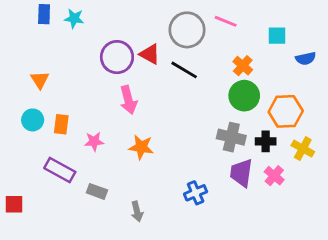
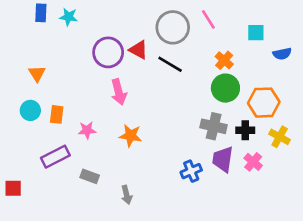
pink line: (226, 21) -> (208, 19), turned 36
purple rectangle: (60, 170) -> (55, 157), turned -56
blue cross: (196, 193) -> (191, 171), moved

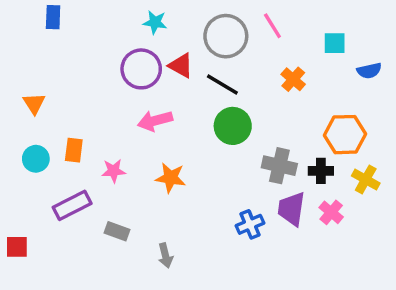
cyan star: (69, 17) -> (155, 22), moved
orange triangle: (37, 74) -> (34, 103), moved
green circle: (225, 88) -> (233, 126), moved
pink arrow: (119, 92) -> (155, 121), turned 90
cyan circle: (30, 110) -> (36, 159), moved

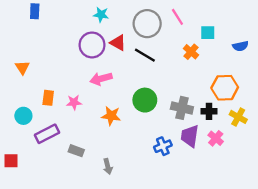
cyan square: (335, 43) -> (208, 33), moved
green circle: (233, 126) -> (145, 100), moved
cyan circle: (36, 159) -> (23, 116), moved
pink star: (114, 171) -> (74, 102), moved

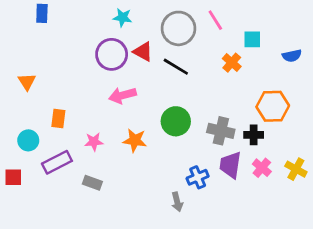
pink star: (74, 102) -> (94, 142), moved
yellow cross: (238, 117) -> (296, 169), moved
red square: (11, 161) -> (13, 177), moved
gray arrow: (108, 166) -> (177, 202), moved

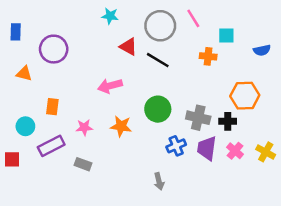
blue rectangle: (42, 13) -> (16, 32), moved
purple circle: (112, 54) -> (54, 49), moved
orange cross: (232, 63) -> (208, 56), turned -35
orange triangle: (27, 82) -> (24, 74), turned -42
blue cross: (198, 177) -> (176, 146), moved

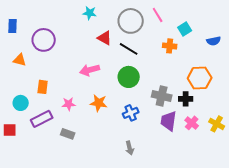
cyan square: (226, 36) -> (185, 29), turned -32
green circle: (158, 109) -> (129, 77), moved
blue cross: (176, 146) -> (131, 113), moved

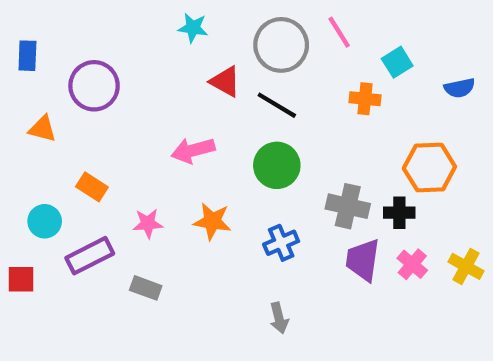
orange rectangle: (43, 87) -> (92, 187), turned -64

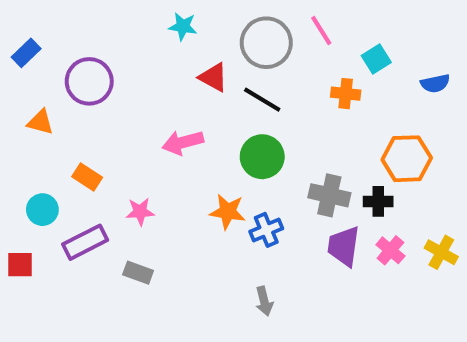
blue rectangle: (27, 56) -> (26, 53), turned 44
orange star: (212, 221) -> (228, 212), moved

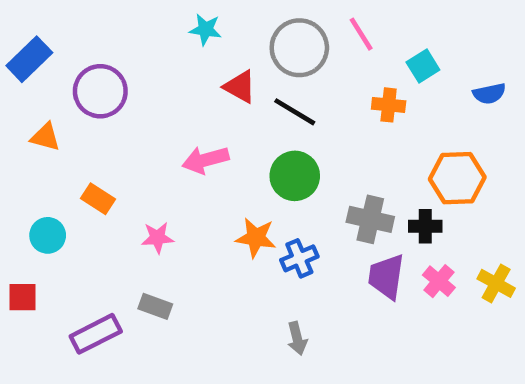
blue rectangle: (26, 53) -> (29, 59), size x1.4
purple rectangle: (85, 242) -> (96, 334), moved

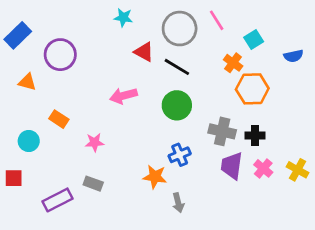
orange cross: (389, 105) -> (233, 63), turned 30
orange hexagon: (457, 178) -> (252, 89), moved
orange star: (256, 238) -> (155, 177), moved

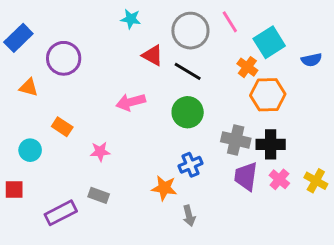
cyan square: (254, 40) -> (269, 42), size x1.5
black cross: (255, 136) -> (271, 144), size x1.4

